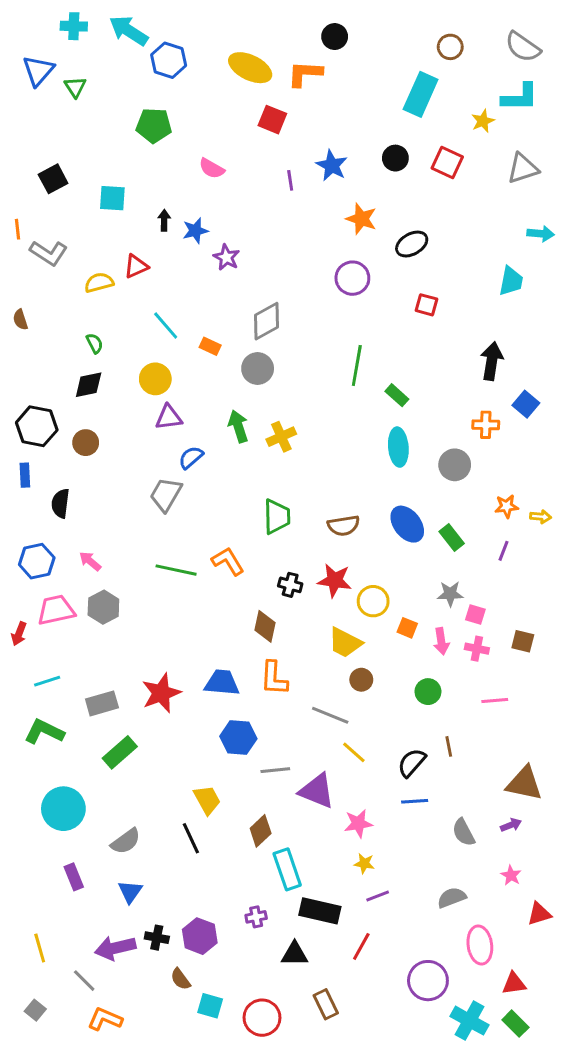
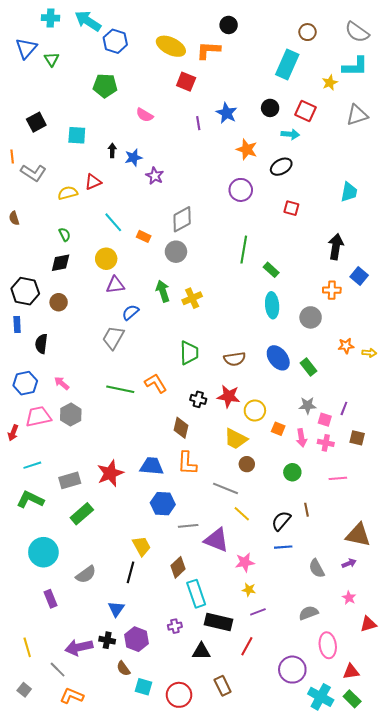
cyan arrow: (541, 234) -> (290, 134), moved
purple line: (504, 551) -> (344, 408), moved
black line: (191, 838) -> (130, 572), turned 40
blue triangle: (130, 892) -> (116, 609), moved

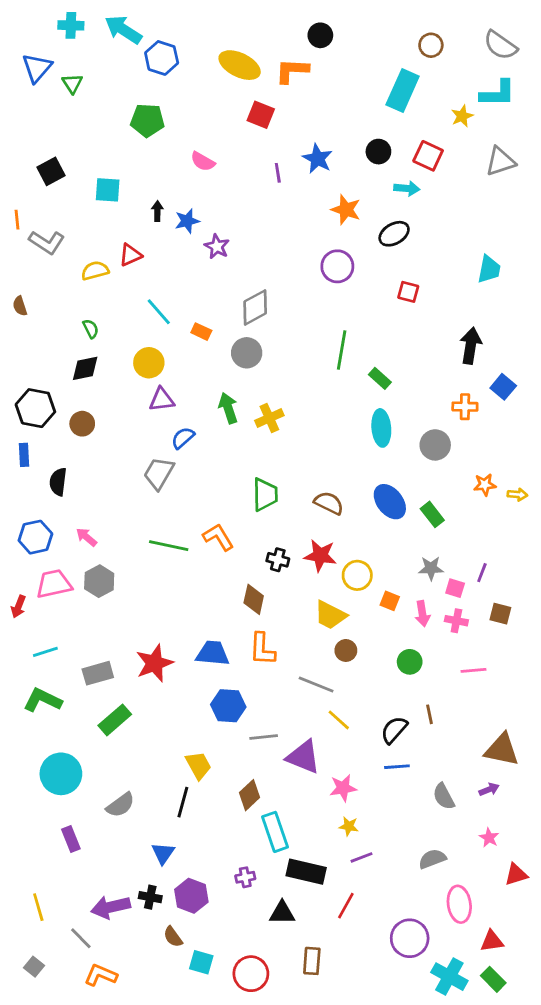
brown semicircle: (235, 359) -> (329, 503), turned -145
brown rectangle: (223, 686) -> (312, 961), turned 30

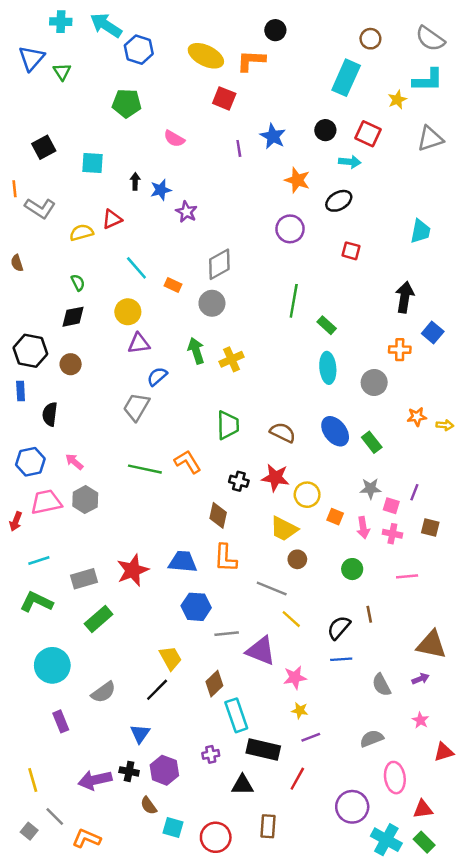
black line: (183, 802) -> (157, 690), turned 30
gray line: (81, 938) -> (55, 817), moved

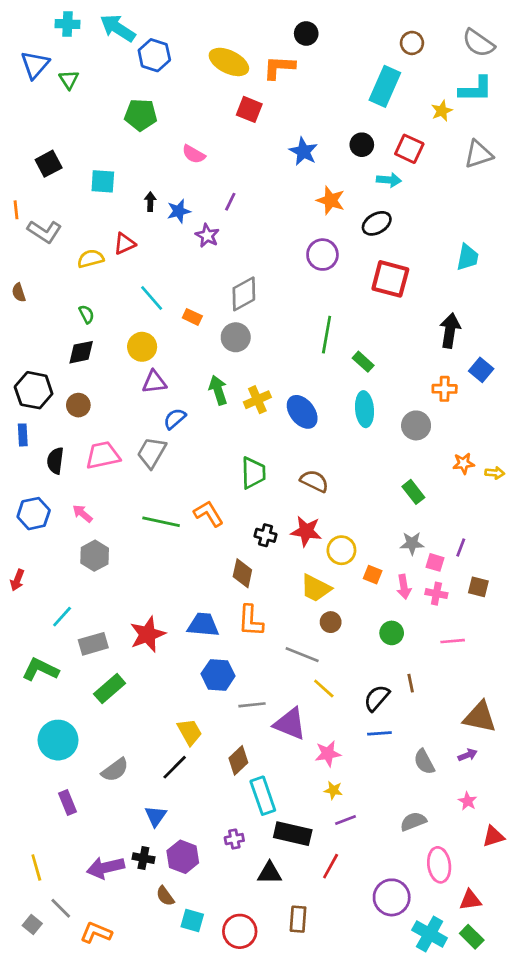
purple line: (239, 148) -> (230, 202), moved, turned 35
red square: (351, 251) -> (390, 279), size x1.8
blue ellipse: (335, 431) -> (302, 412), moved
pink trapezoid: (46, 502) -> (103, 455), moved
cyan line: (39, 561) -> (62, 617), moved, turned -30

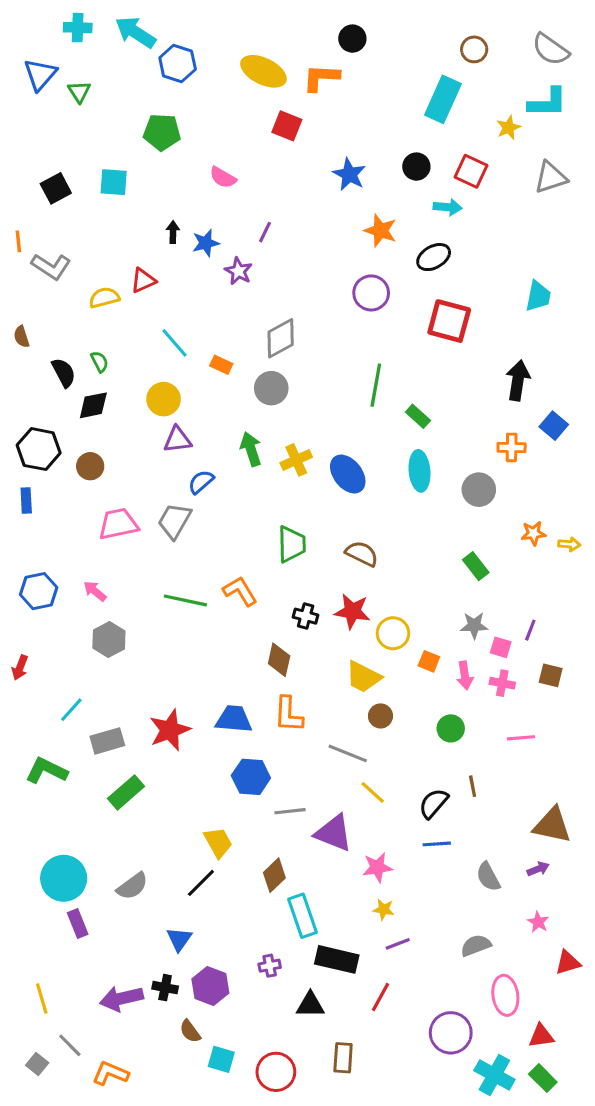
cyan square: (103, 181) -> (114, 182), moved
black semicircle: (55, 461) -> (64, 373), moved, turned 145
cyan circle: (58, 740) -> (64, 878), moved

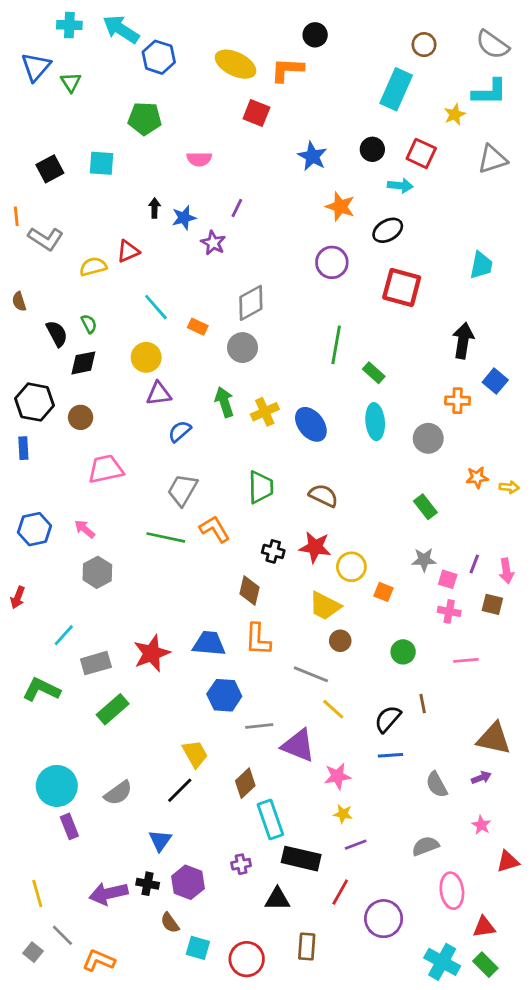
pink semicircle: (223, 177) -> (199, 159), turned -30
gray trapezoid: (174, 521) -> (182, 490), moved
pink arrow: (465, 675) -> (506, 571), moved
purple circle: (451, 1033) -> (384, 919), moved

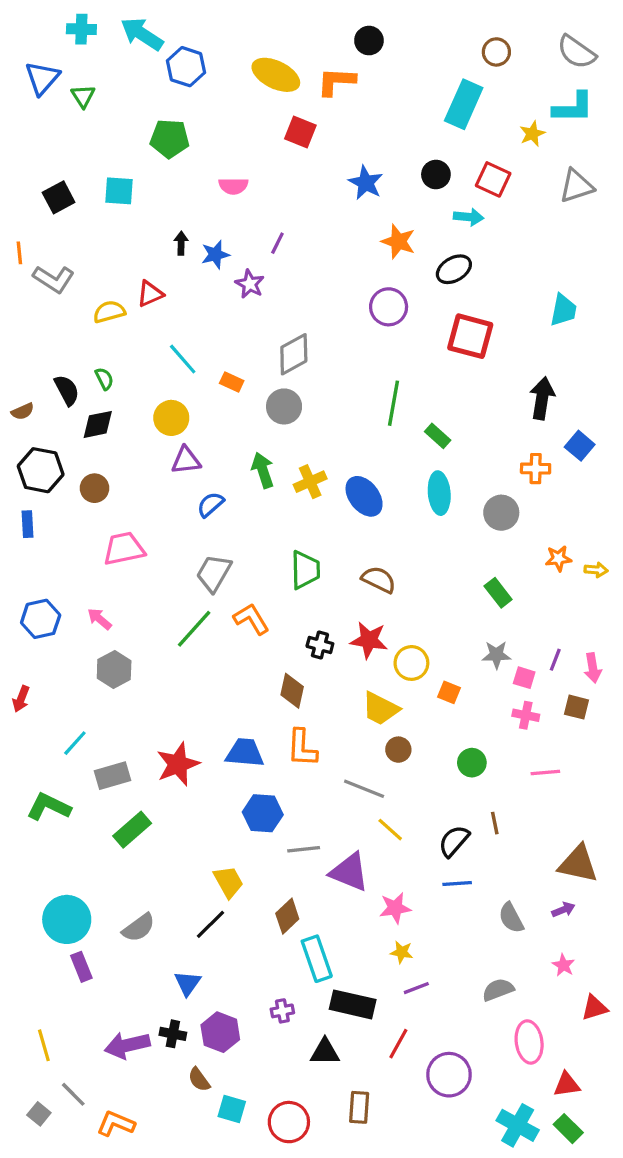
brown semicircle: (19, 301) -> (23, 411), moved, turned -96
green line: (166, 537) -> (194, 629), turned -60

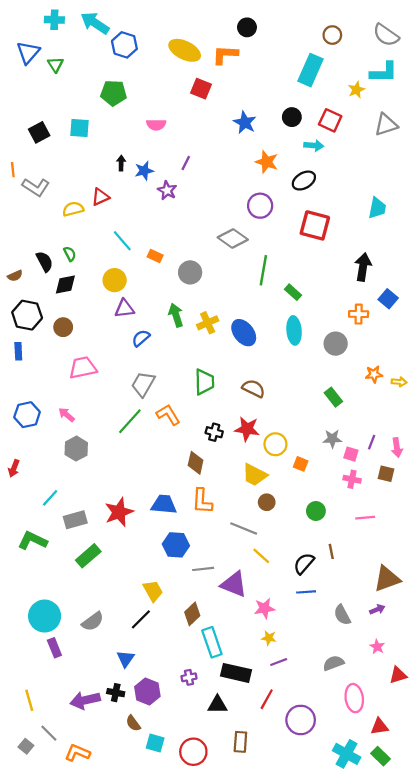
gray diamond: (294, 354) -> (233, 239), moved, turned 64
brown triangle: (578, 864) -> (387, 579), turned -32

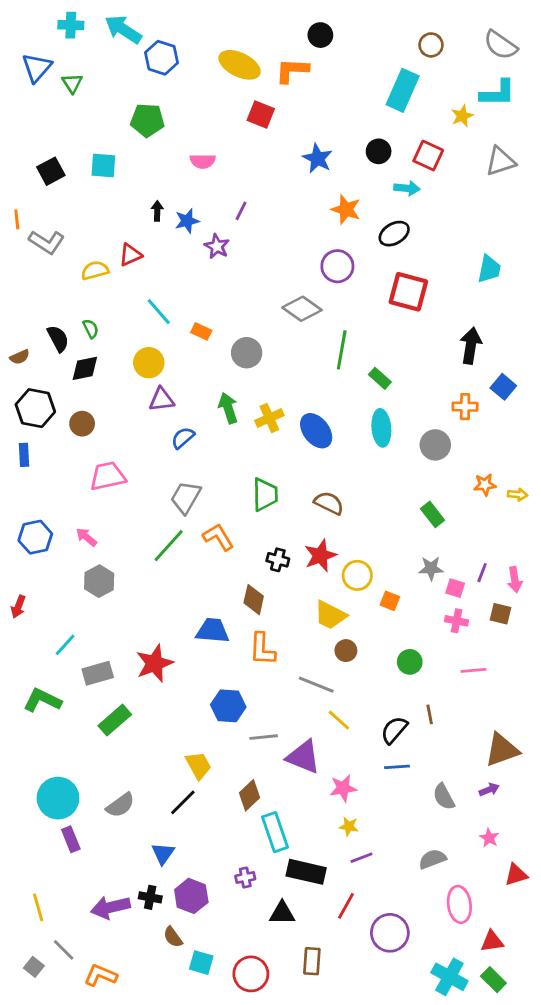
red star: (247, 429) -> (320, 556), turned -30
blue trapezoid: (164, 504) -> (213, 631), moved

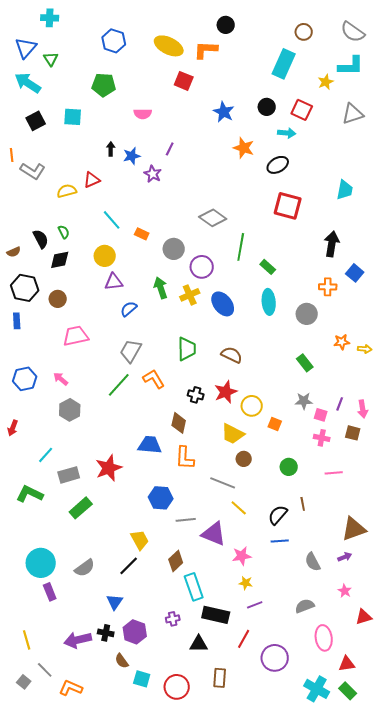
cyan arrow: (123, 29) -> (28, 83), moved
purple circle: (337, 266) -> (202, 267), moved

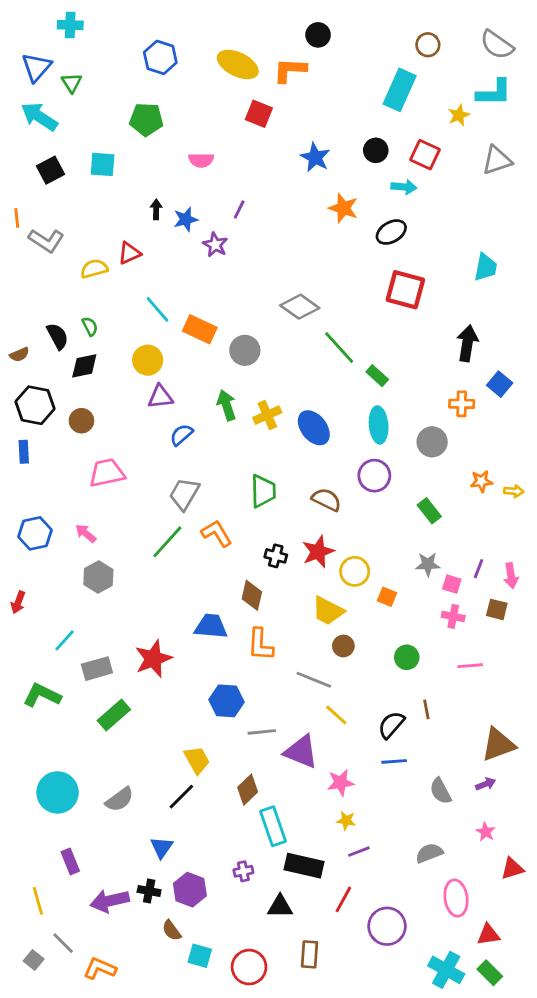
orange rectangle: (142, 234) -> (200, 329), size x1.6
green line: (241, 247) -> (339, 347), turned -52
purple circle: (202, 267) -> (374, 476), moved
purple rectangle: (50, 592) -> (70, 861), moved

